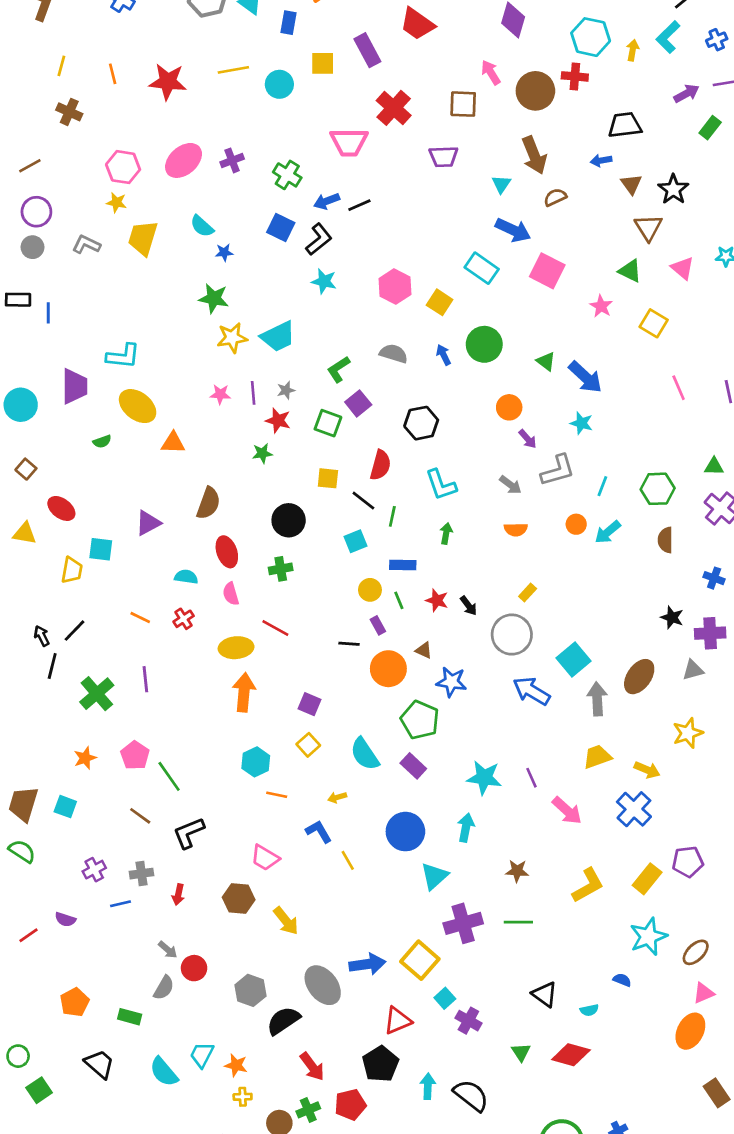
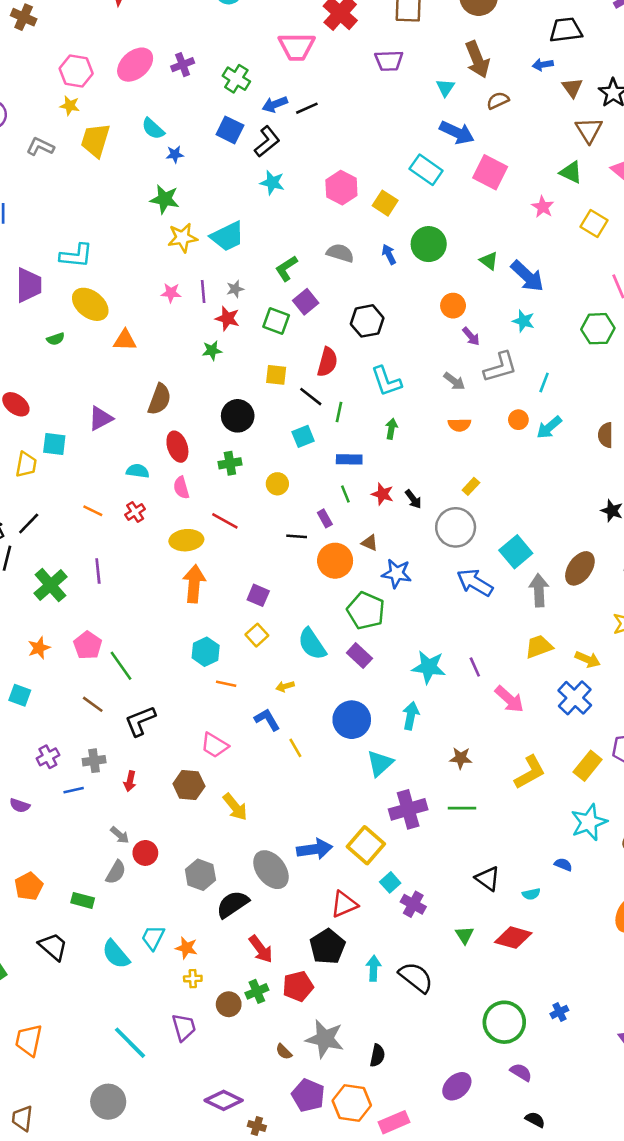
green hexagon: (658, 489) -> (598, 329), moved
yellow circle: (370, 590) -> (277, 484), moved

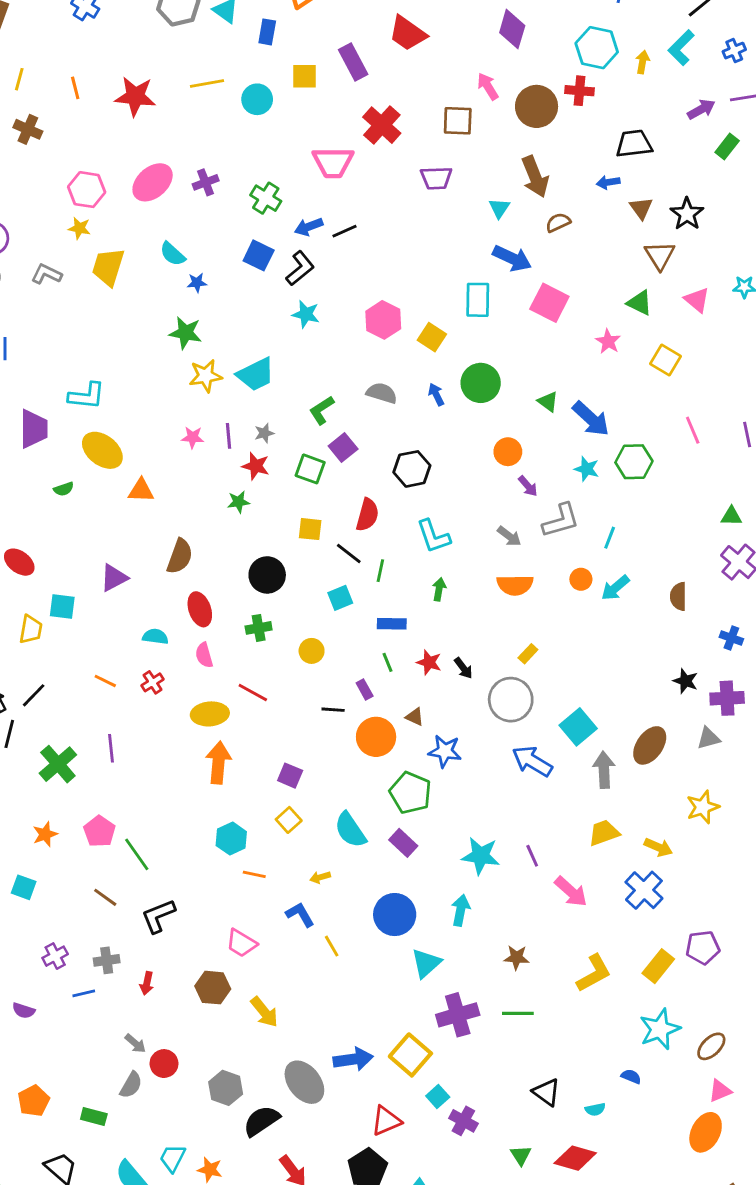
cyan rectangle: (426, 170) -> (478, 300), turned 56
green hexagon: (598, 329) -> (634, 462), moved
orange semicircle: (459, 425) -> (515, 585), size x1.4

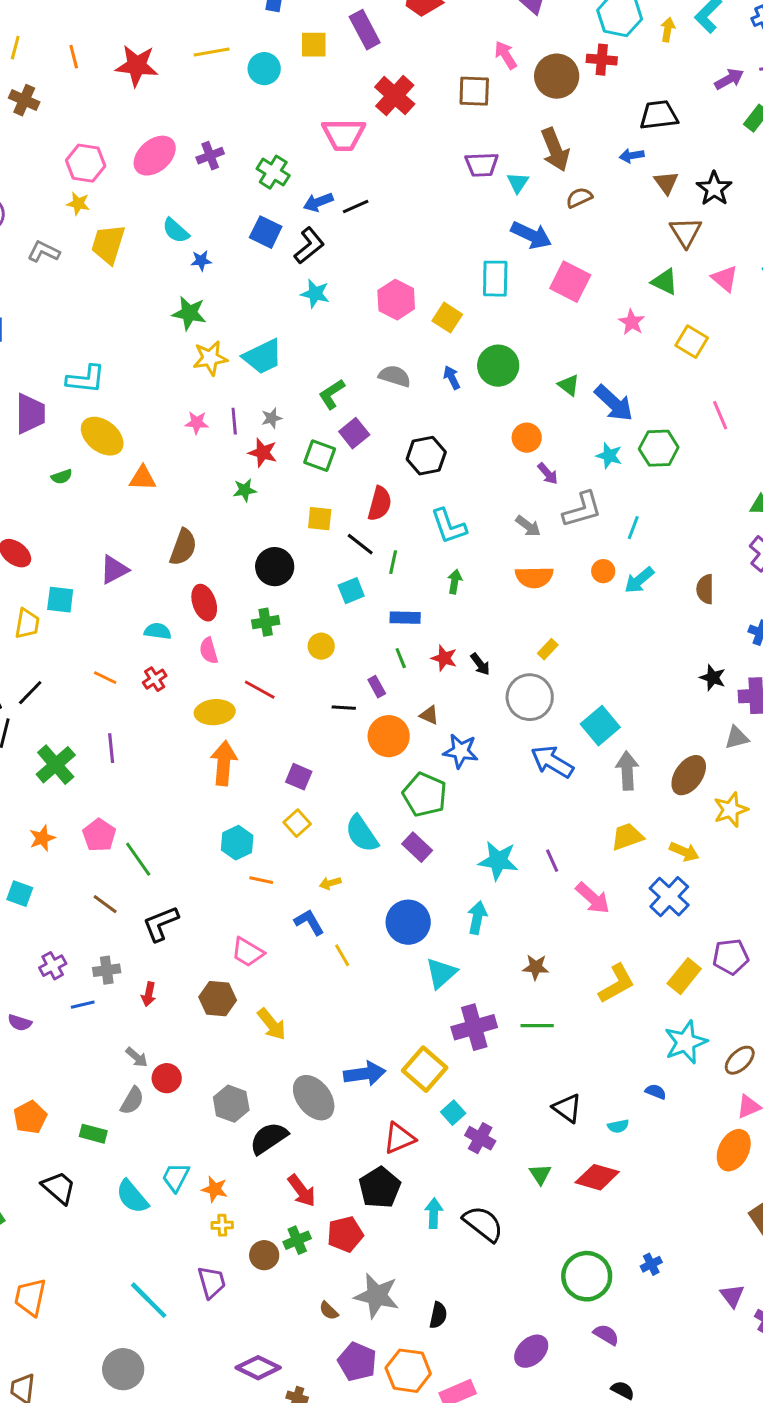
purple trapezoid: (436, 178) -> (482, 165), moved
brown ellipse: (650, 745) -> (689, 775), moved

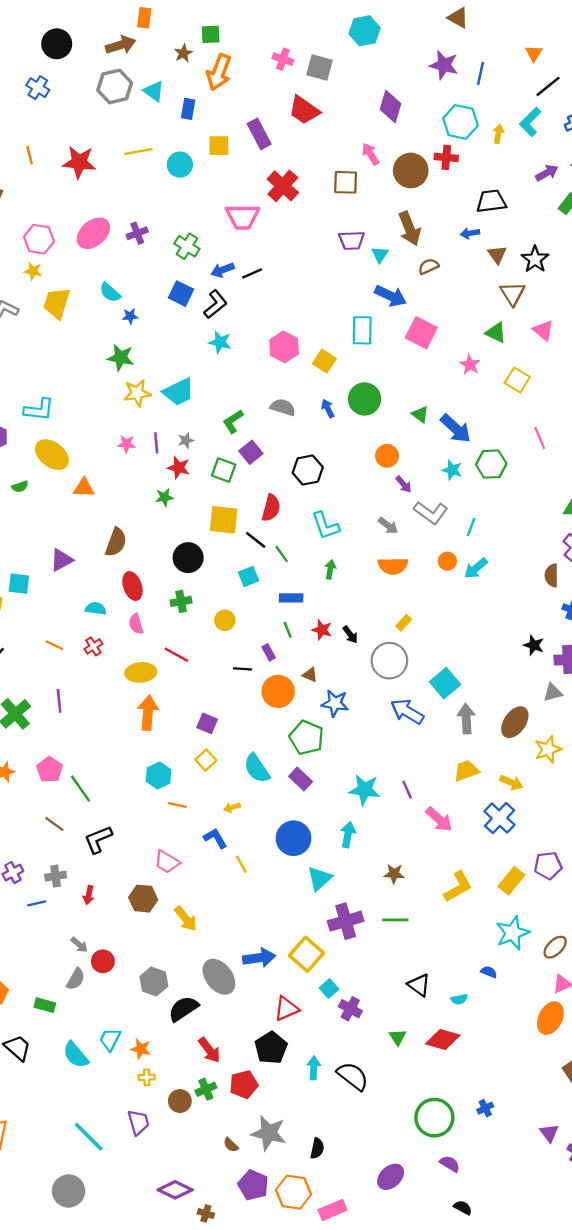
gray L-shape: (582, 510) -> (431, 513), turned 52
yellow square: (320, 519) -> (224, 520), size x1.5
green line: (393, 562) -> (282, 554), turned -48
brown semicircle: (705, 589) -> (552, 575), moved

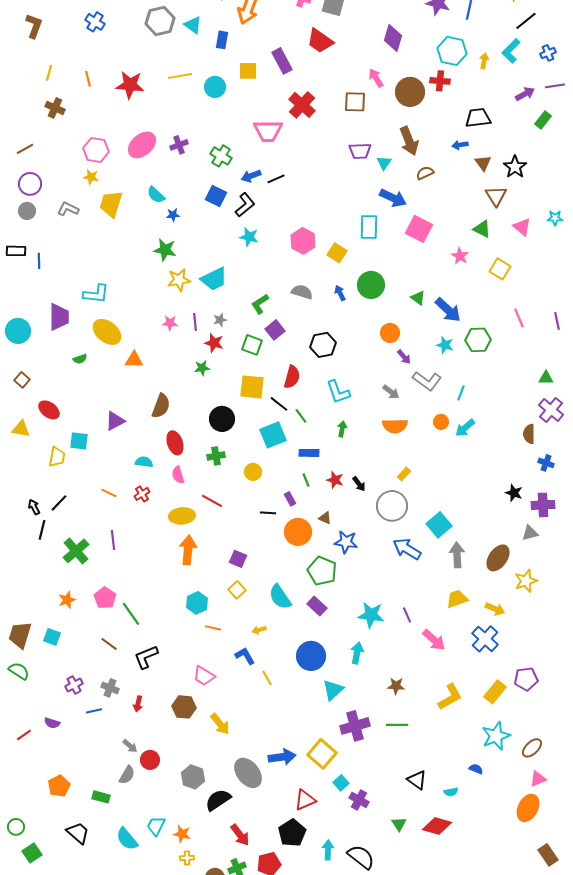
cyan square: (249, 577) -> (273, 435), size x1.5
gray cross: (56, 876) -> (110, 688), turned 30

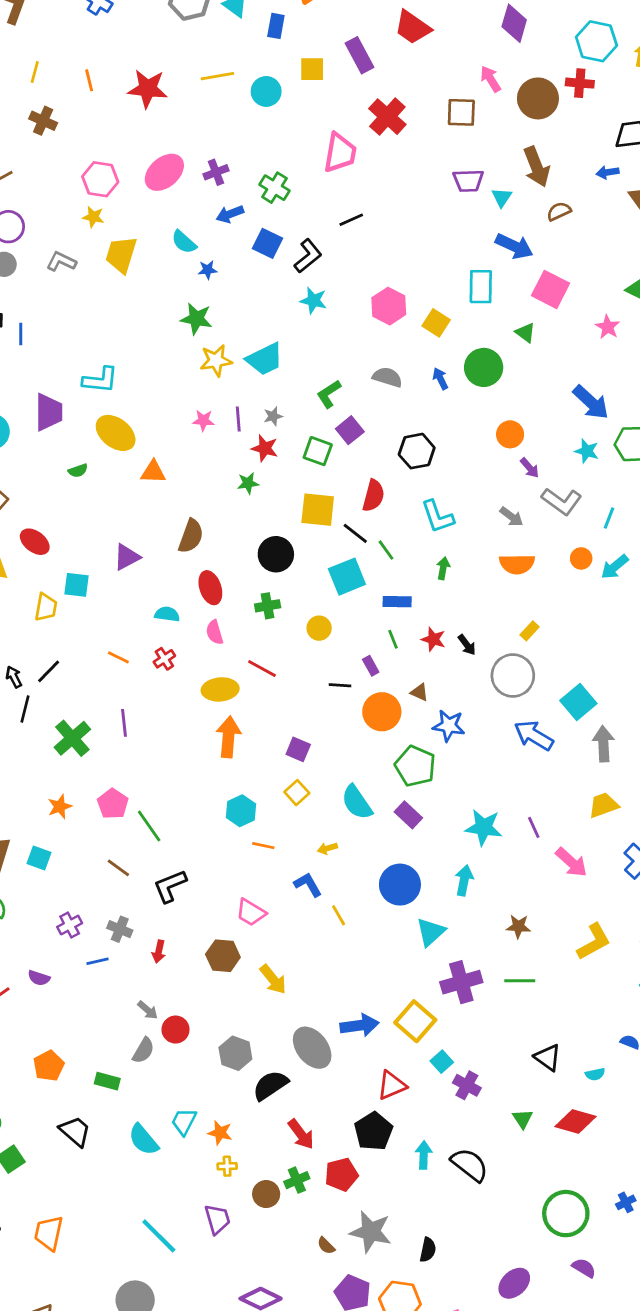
pink trapezoid: (268, 131) -> (340, 153), turned -80
blue arrow: (251, 176) -> (230, 214), moved
green triangle: (418, 298) -> (525, 333), moved

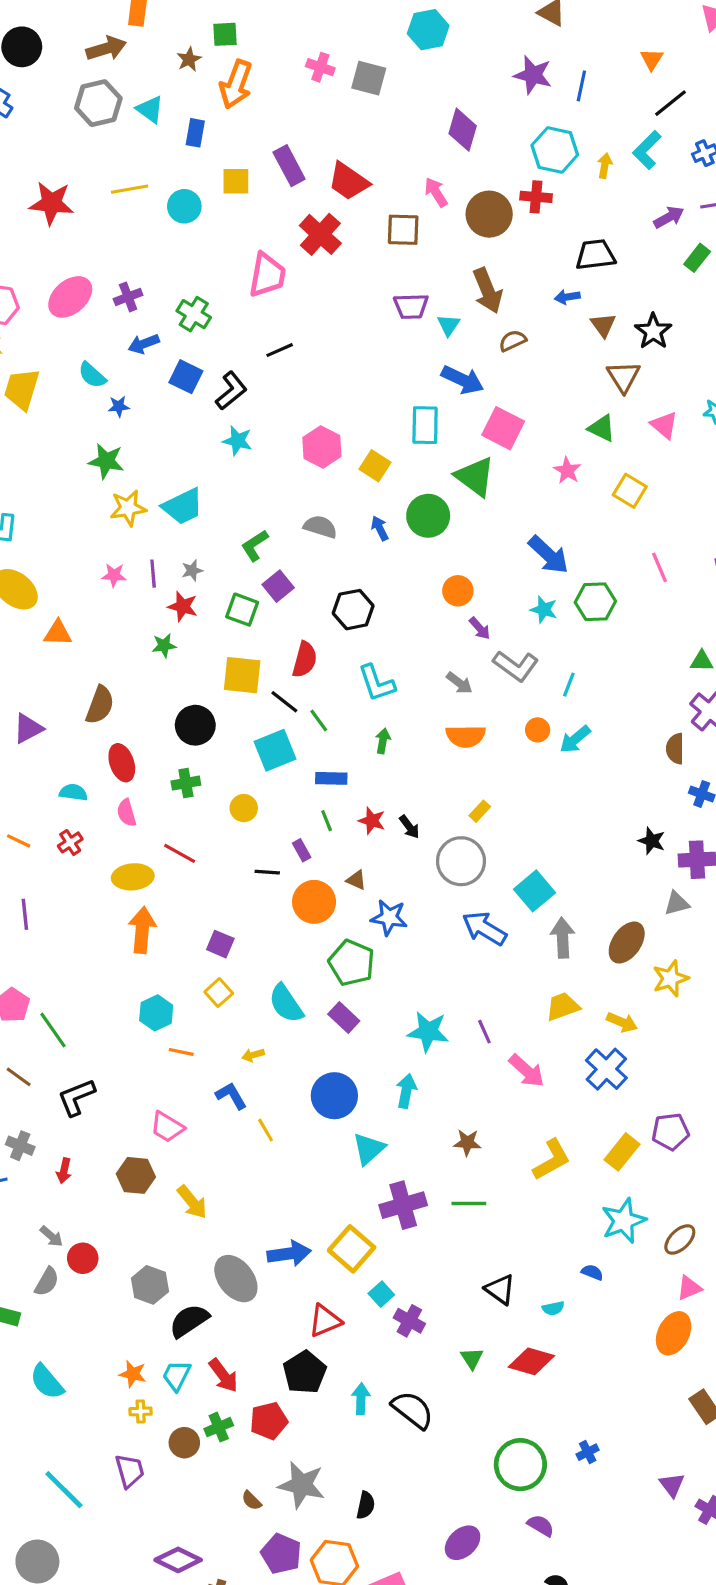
red trapezoid: (412, 27) -> (348, 181), moved
green triangle: (525, 333) -> (475, 477), size x1.8
cyan trapezoid: (184, 1122) -> (177, 1375), moved

